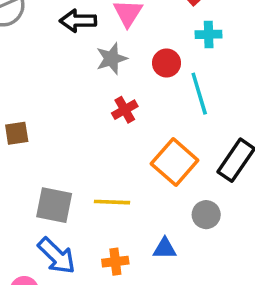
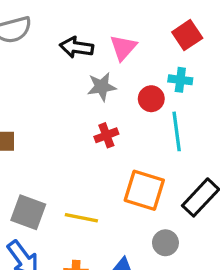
cyan cross: (209, 34) -> (180, 80), moved
orange square: (175, 162) -> (144, 190), turned -33

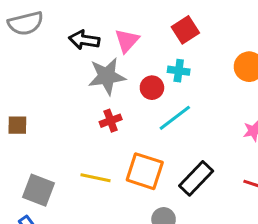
gray star: (102, 87) -> (107, 76), size x1.4
cyan line: (177, 131) -> (175, 118), turned 60
yellow line: (81, 218) -> (96, 178), moved

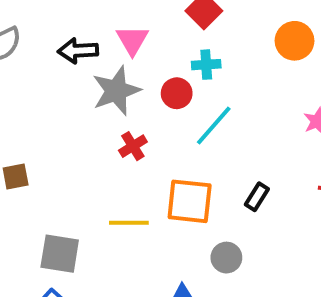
black rectangle: (196, 178) -> (257, 197), size x0.6

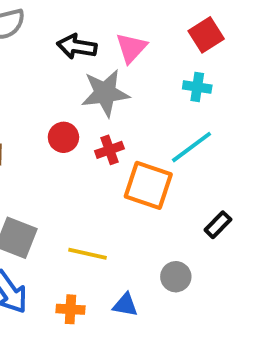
red circle: (177, 93) -> (63, 137), moved
orange square: (190, 201) -> (148, 185), moved
yellow line: (129, 223) -> (88, 254), moved

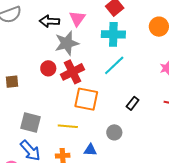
cyan cross: (197, 87) -> (113, 34), size x1.6
red cross: (109, 150) -> (73, 72), size x1.6
orange square: (148, 185) -> (86, 99), moved

